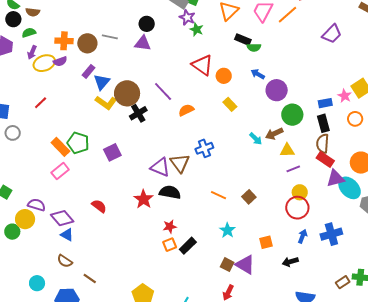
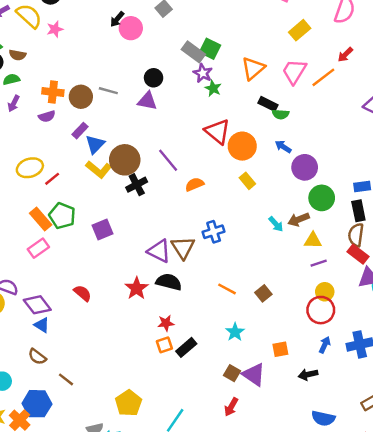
yellow ellipse: (44, 63) -> (30, 168), moved
orange circle: (224, 76) -> (242, 146), size x1.5
red line: (41, 103) -> (52, 179), moved

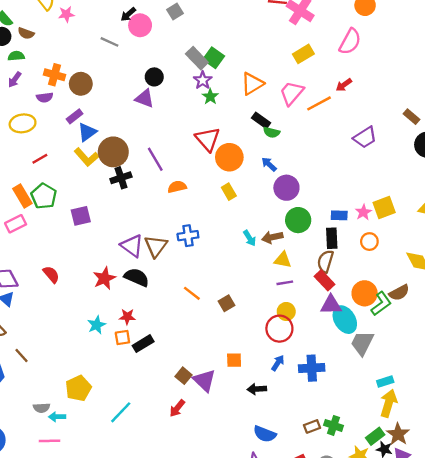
gray line: (108, 91) -> (110, 42), moved
yellow ellipse: (30, 168) -> (23, 123), moved
cyan star: (235, 332) -> (97, 325), moved

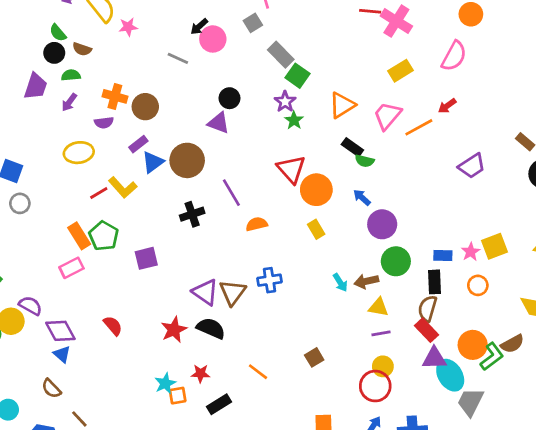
gray rectangle: (197, 58) -> (281, 55), moved
brown circle: (113, 152) -> (187, 160), moved
yellow L-shape: (86, 157) -> (123, 187), moved
orange line: (192, 293) -> (258, 372), moved
orange square: (122, 338) -> (178, 396), moved

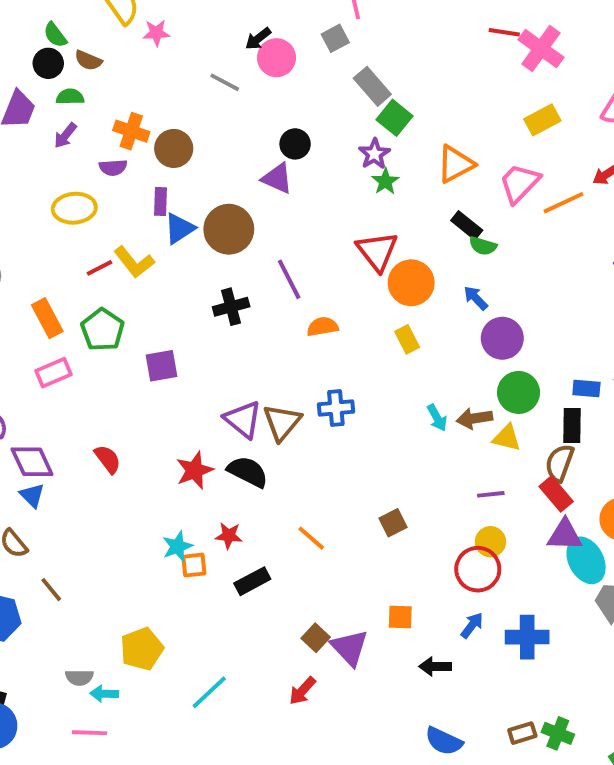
purple rectangle: (138, 144) -> (160, 202), turned -54
orange rectangle: (79, 236) -> (47, 318), moved
yellow triangle: (378, 307) -> (507, 438), moved

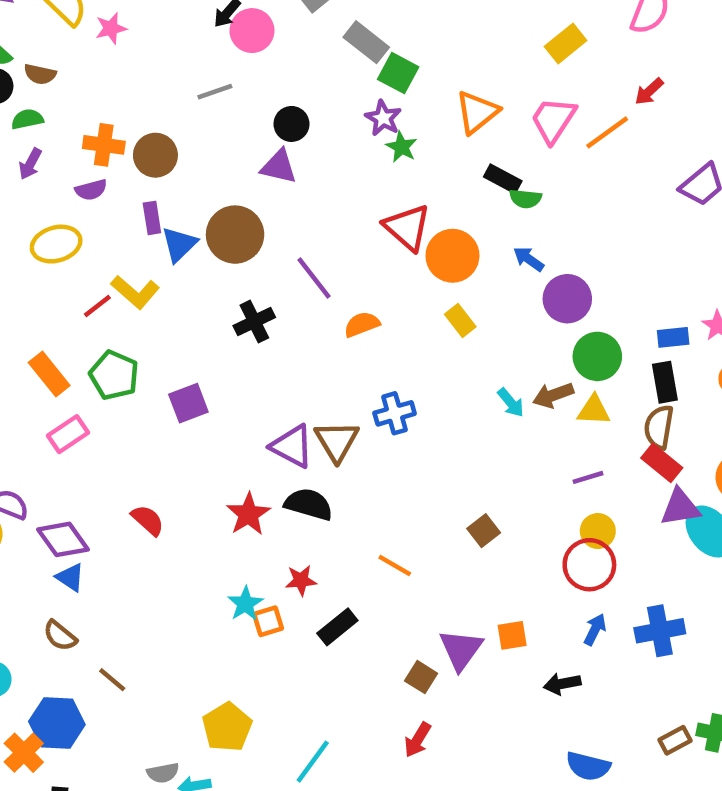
gray line: (225, 82) -> (215, 92), moved, turned -36
purple triangle: (349, 648) -> (461, 650), moved, turned 30

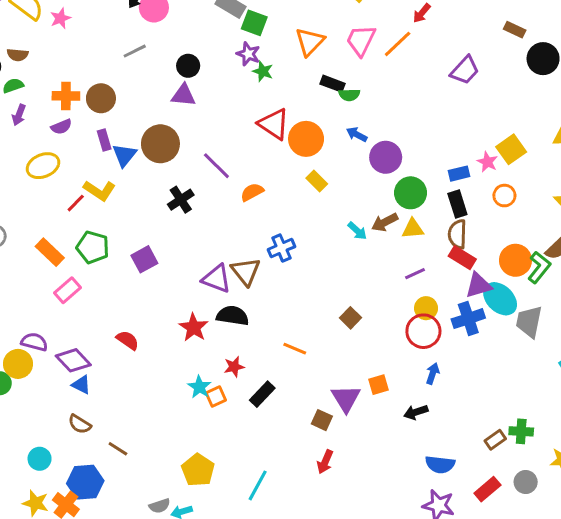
blue cross: (660, 631) -> (468, 319), moved

